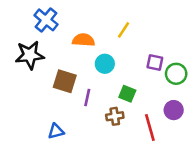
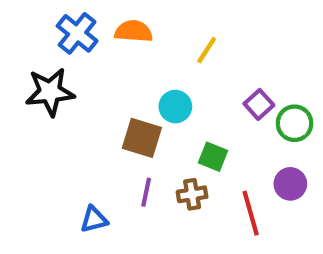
orange semicircle: (84, 40) -> (134, 31), moved
purple square: (155, 62) -> (259, 104), turned 36
brown square: (65, 81) -> (142, 138), moved
purple line: (87, 98) -> (146, 192), moved

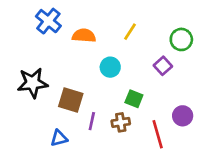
orange semicircle: (134, 31) -> (84, 36), moved
black star: (50, 92) -> (33, 83), moved
green circle: (295, 123) -> (181, 39), moved
brown square: (142, 138) -> (71, 100), moved

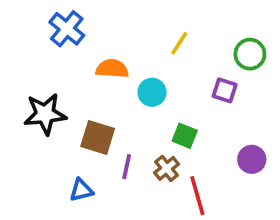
orange semicircle: (84, 36) -> (112, 69), moved
purple square: (163, 66) -> (225, 90), turned -30
brown cross: (121, 122) -> (167, 168), turned -30
red line: (158, 134) -> (197, 196), moved

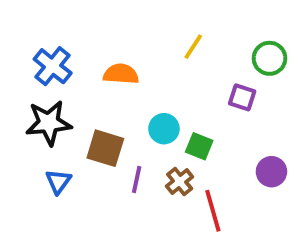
blue cross: (67, 29) -> (53, 66), moved
cyan circle: (152, 92) -> (164, 129), moved
blue triangle: (81, 190) -> (58, 181), moved, turned -40

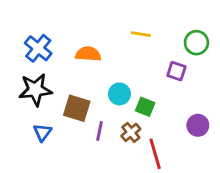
yellow line: (193, 47) -> (141, 34), turned 66

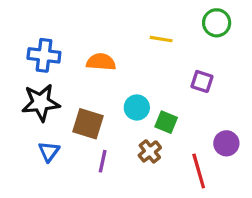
green circle: (196, 43) -> (217, 23), moved
blue cross: (38, 48) -> (44, 55), turned -32
purple line: (99, 131) -> (103, 161), moved
red line: (155, 154) -> (199, 171), moved

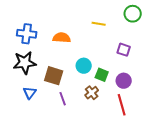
purple circle: (226, 143) -> (124, 81), moved
purple line: (103, 161) -> (63, 99), turned -32

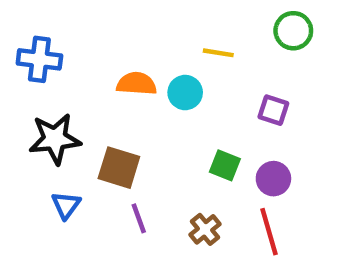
blue cross: (27, 34) -> (39, 59), moved
cyan circle: (84, 66) -> (185, 93), moved
brown cross: (92, 93) -> (205, 229), moved

